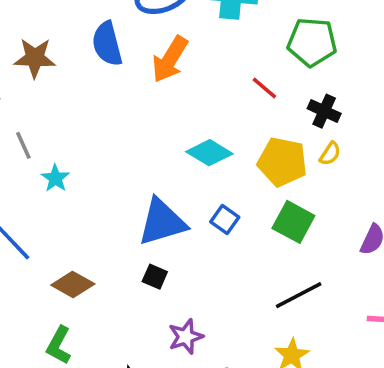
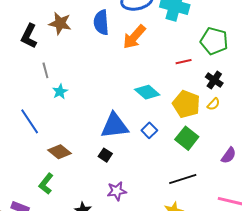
red line: (264, 88) -> (184, 62), turned -63

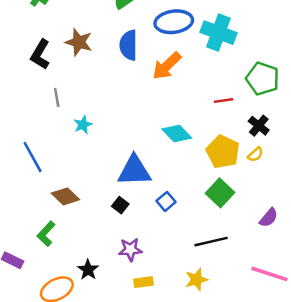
cyan star: (60, 92) -> (83, 125), moved
blue square: (149, 130) -> (166, 201), moved

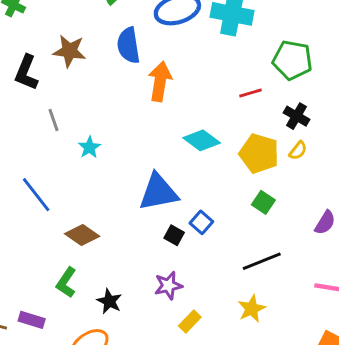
orange arrow: (167, 66) -> (160, 81), moved, turned 152
green square: (220, 193) -> (263, 202), size x0.7
black square: (120, 205) -> (174, 235), moved
black star: (88, 270) -> (109, 301), moved
yellow rectangle: (144, 282) -> (190, 322), turned -30

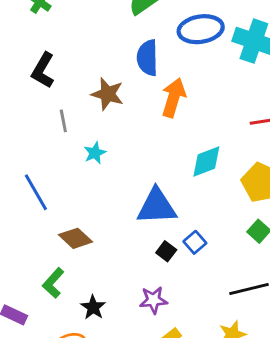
brown star: (69, 51) -> (108, 94), moved
cyan diamond: (202, 140) -> (206, 162), turned -66

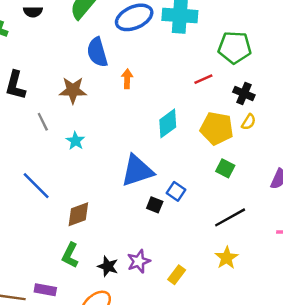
orange arrow: (174, 98) -> (127, 79), size x0.6
brown diamond: (75, 238) -> (78, 214), turned -48
purple star: (153, 300) -> (139, 261), moved

